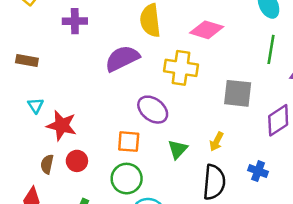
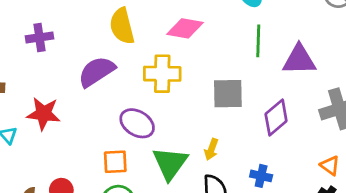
red star: (62, 125) -> (44, 114), moved
green triangle: (178, 149) -> (170, 163), size x1.6

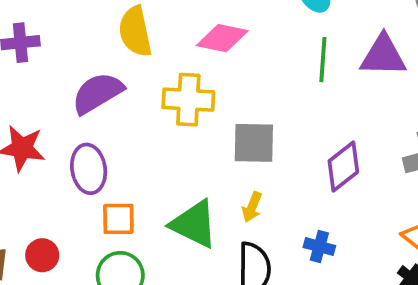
purple triangle: (299, 60) -> (383, 56), moved
gray square: (228, 94) -> (254, 143), moved
purple ellipse: (137, 123) -> (89, 169), moved, turned 48
green triangle: (170, 163) -> (194, 224), turned -42

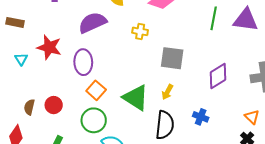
yellow cross: (188, 100) -> (140, 31), size x0.6
orange square: (118, 219) -> (96, 90), turned 36

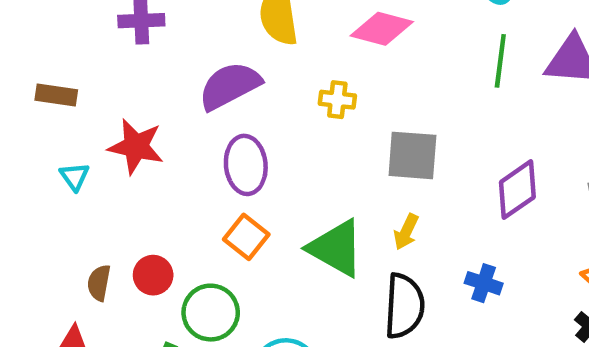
purple ellipse: (83, 62) -> (246, 165), moved
green circle: (94, 120) -> (211, 313), moved

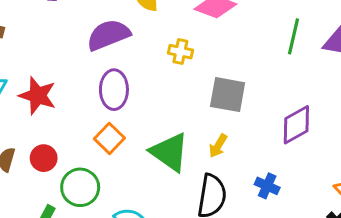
red star: (136, 146) -> (38, 96), moved

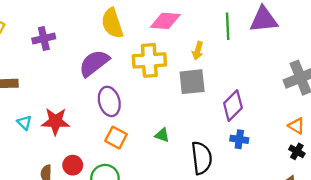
yellow cross: (180, 52) -> (149, 60), size x1.8
purple diamond: (296, 125) -> (233, 106), moved
yellow arrow: (218, 146) -> (198, 51), moved
green triangle: (169, 152) -> (162, 135), size x0.5

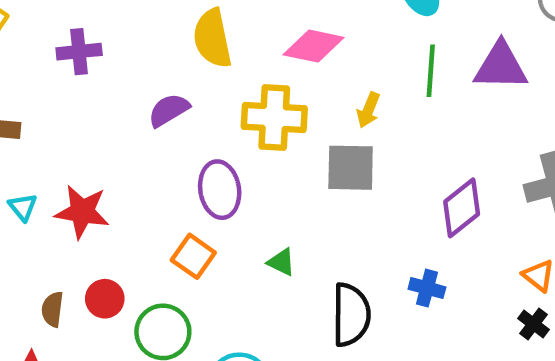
purple semicircle: (94, 63) -> (169, 110), size x0.7
purple ellipse: (109, 101) -> (220, 190), moved
purple diamond: (233, 106) -> (462, 208), moved

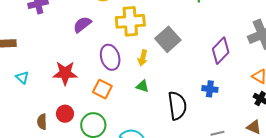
yellow arrow: (368, 110) -> (143, 58), moved
gray square: (351, 168) -> (168, 39), turned -35
red star: (82, 212) -> (65, 73), moved

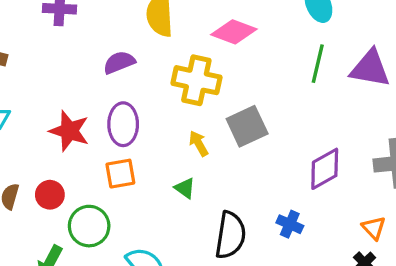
purple ellipse: (110, 57) -> (123, 124), moved
yellow arrow: (143, 58) -> (199, 143), turned 119
orange square: (102, 89) -> (120, 174), turned 36

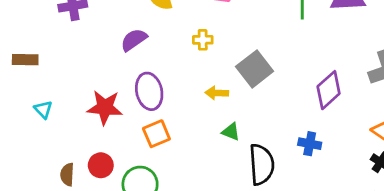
yellow cross: (196, 80) -> (203, 40), size x0.5
yellow arrow: (199, 143) -> (217, 93), turned -45
green triangle: (185, 188) -> (231, 132), moved

